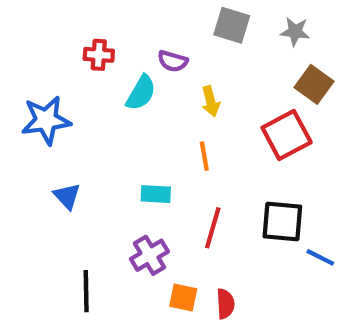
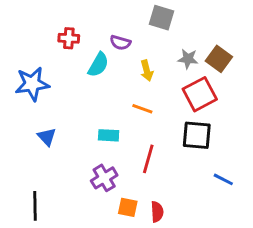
gray star: (295, 32) -> (188, 59), moved
orange line: (204, 156) -> (142, 109), turned -60
black square: (282, 222) -> (197, 135), moved
black line: (86, 291) -> (35, 206), moved

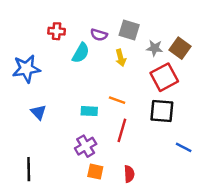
gray square: (162, 18) -> (129, 30), moved
orange line: (142, 109) -> (117, 100), moved
orange square: (128, 207) -> (95, 172), moved

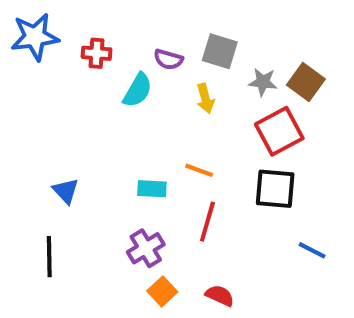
blue star: (26, 69) -> (35, 37), moved
black line: (29, 169) -> (49, 257), moved
orange square: (95, 172) -> (162, 291), turned 35
red semicircle: (129, 174) -> (220, 296), turned -63

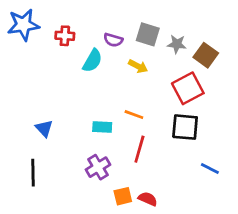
gray star: (263, 82) -> (177, 44), moved
yellow arrow: (205, 98) -> (138, 66), turned -48
orange square: (162, 291) -> (123, 196), moved, turned 30

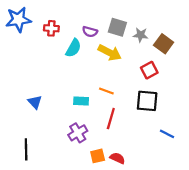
yellow arrow: (138, 66) -> (110, 53), size x1.5
red square: (188, 88) -> (149, 70), size x0.7
black line: (33, 173) -> (26, 149), moved

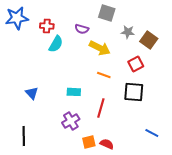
gray square: (117, 27) -> (107, 13), moved
cyan semicircle: (73, 48) -> (56, 44), moved
orange line: (106, 91) -> (104, 75), moved
blue line: (167, 134) -> (152, 133), moved

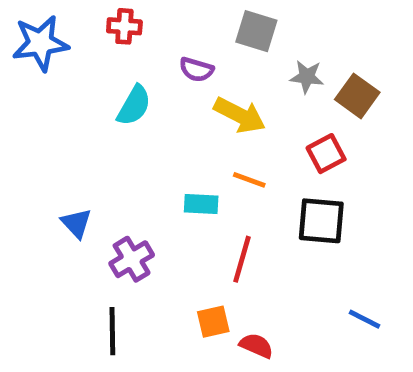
red cross: (47, 26) -> (124, 26), moved
cyan rectangle: (74, 92) -> (201, 204), moved
purple cross: (71, 121) -> (132, 259), moved
black line: (24, 136) -> (112, 331), moved
orange square: (89, 142) -> (213, 322), moved

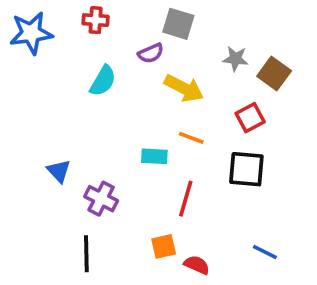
gray square: (256, 31) -> (178, 24), moved
purple semicircle: (196, 70) -> (151, 53), turned -40
purple cross: (132, 259) -> (101, 199), turned -32
blue line: (364, 319) -> (265, 252), moved

